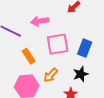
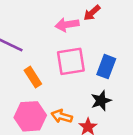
pink arrow: (40, 21) -> (67, 25), moved
orange arrow: (51, 75) -> (62, 116), moved, turned 63

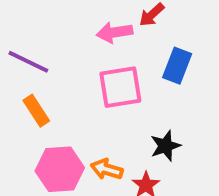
blue rectangle: (106, 67) -> (177, 66), moved
orange rectangle: (33, 77) -> (36, 111), moved

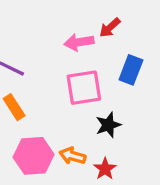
black star: (165, 146) -> (108, 125), moved

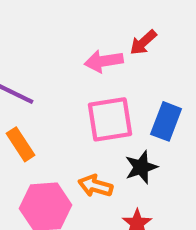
blue rectangle: (131, 70) -> (166, 121), moved
orange arrow: (73, 156) -> (95, 186), moved

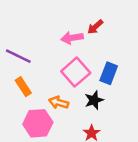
pink square: (110, 119) -> (76, 72), turned -32
orange arrow: (95, 186) -> (59, 103), moved

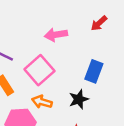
red arrow: (95, 27) -> (99, 23), moved
pink square: (76, 72) -> (39, 70), moved

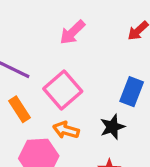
pink arrow: (56, 35) -> (72, 32), moved, turned -35

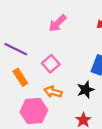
pink square: (63, 90) -> (51, 64), size x0.7

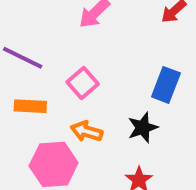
orange rectangle: (20, 77) -> (30, 106), turned -54

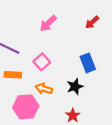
blue rectangle: (166, 85) -> (88, 63), turned -42

